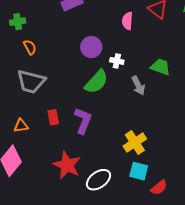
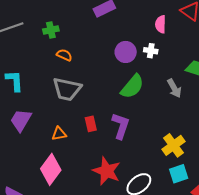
orange semicircle: (30, 47) -> (64, 55), turned -35
white cross: (117, 61) -> (151, 51), moved
cyan square: (139, 171) -> (179, 174), turned -30

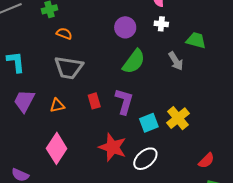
white cross: (151, 51) -> (161, 24), moved
orange triangle: (59, 134) -> (57, 105), moved
cyan square: (179, 174) -> (149, 123), moved

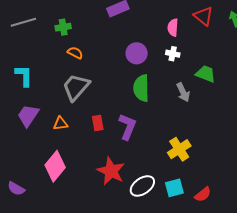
green semicircle: (134, 62) -> (141, 88), turned 136
gray trapezoid: (69, 68) -> (76, 87), turned 116
cyan square: (149, 123) -> (174, 188), moved

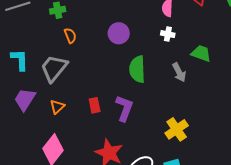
orange semicircle: (75, 53) -> (70, 36), turned 42
purple circle: (137, 53) -> (119, 33), moved
gray trapezoid: (76, 87) -> (54, 68), moved
orange triangle: (60, 124) -> (57, 107), turned -35

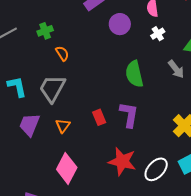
purple circle: (119, 33) -> (120, 24), moved
white cross: (168, 34) -> (158, 34), turned -32

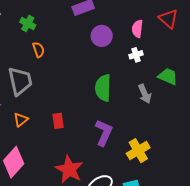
green cross: (45, 31) -> (28, 24), turned 35
gray trapezoid: (52, 88) -> (20, 81), turned 124
purple L-shape: (129, 115) -> (104, 133), moved

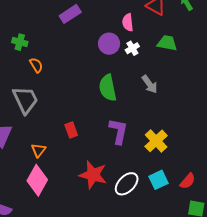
purple circle: (102, 36) -> (109, 44), moved
green trapezoid: (168, 76) -> (167, 43), moved
orange triangle: (21, 120) -> (38, 150), moved

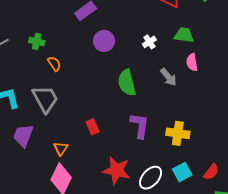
pink semicircle: (128, 22) -> (192, 62), moved
purple circle: (109, 44) -> (104, 41), moved
yellow cross: (156, 141) -> (178, 133), turned -35

